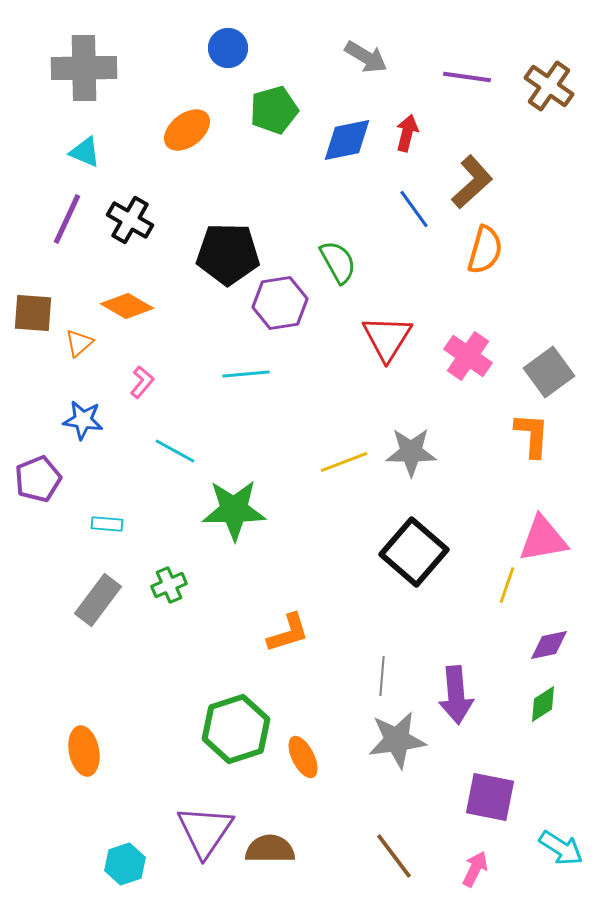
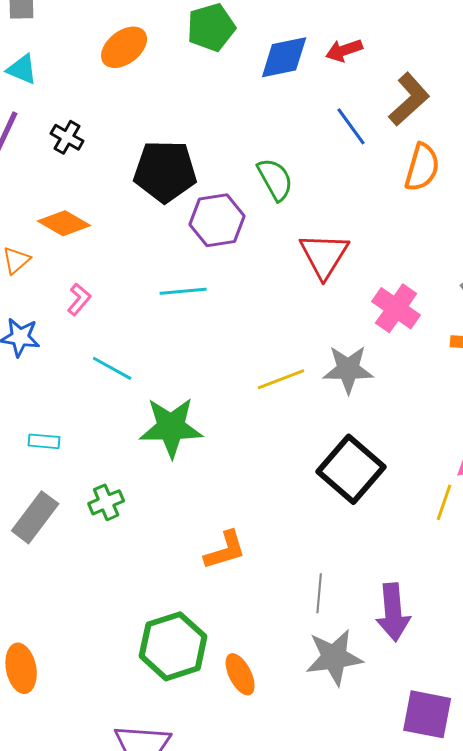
red arrow: (407, 133) -> (344, 50), turned -123
black cross: (130, 220) -> (67, 137), size x0.7
pink cross: (468, 356) -> (396, 308), moved

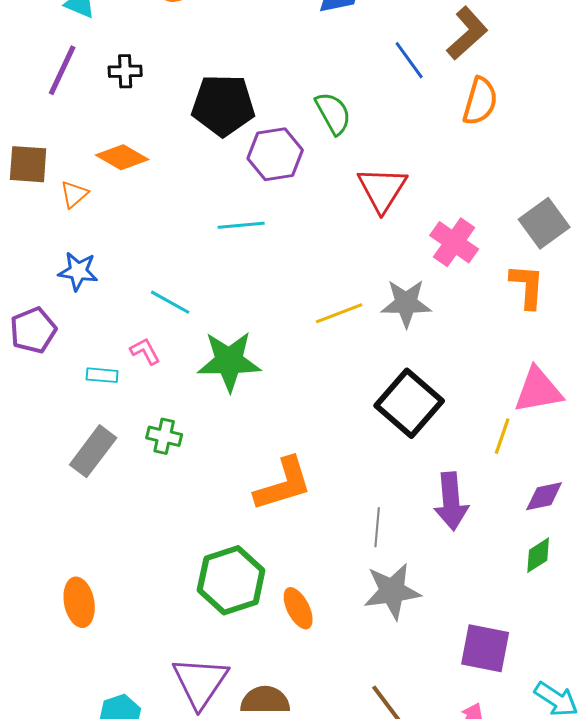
black cross: (67, 137) -> (125, 71), turned -32
pink L-shape: (79, 299) -> (145, 351), moved, turned -68
green cross: (106, 502) -> (164, 436), turned 36
orange L-shape: (225, 550) -> (283, 484), size x1.4
purple arrow: (393, 612) -> (451, 501), moved

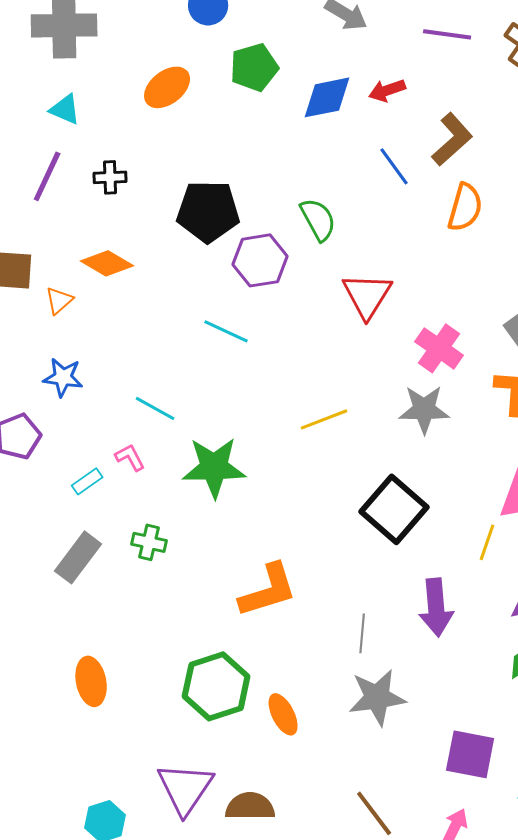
cyan line: (241, 225) -> (226, 331), turned 30
gray star: (406, 303) -> (424, 409), moved
cyan rectangle: (102, 375) -> (87, 481), turned -40
orange ellipse: (79, 602) -> (91, 681), moved

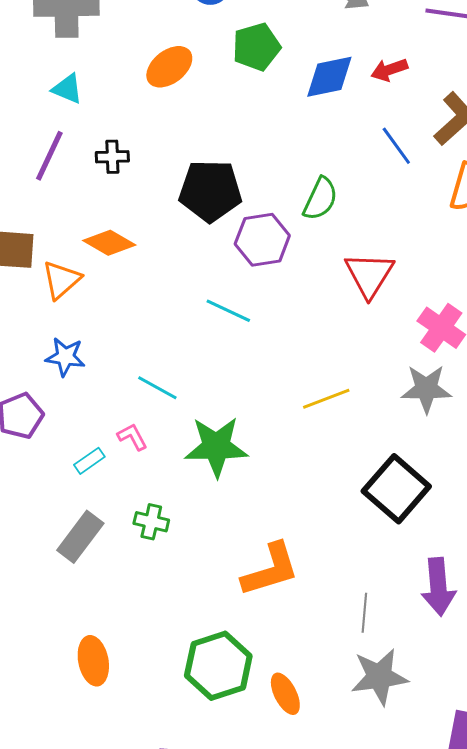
green semicircle: (318, 219) -> (320, 199), turned 54
orange triangle: (59, 300) -> (61, 280), size x1.4

